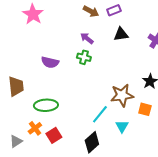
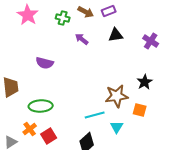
green cross: (84, 57) -> (63, 18), moved
cyan line: (100, 114) -> (95, 115), turned 36

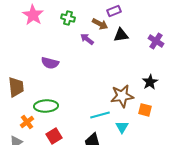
brown arrow: (86, 12) -> (100, 24), moved
orange cross: (30, 129) -> (27, 122), moved

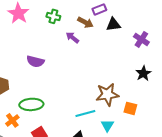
black triangle: (121, 35) -> (113, 24), moved
black star: (150, 82) -> (143, 73), moved

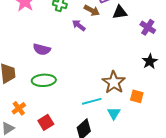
brown star: (107, 94) -> (114, 82), turned -30
green ellipse: (31, 104) -> (44, 80), moved

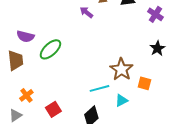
purple semicircle: (42, 49) -> (25, 36), moved
green ellipse: (44, 80) -> (50, 49), moved, turned -40
cyan triangle: (114, 113) -> (121, 100), turned 32

